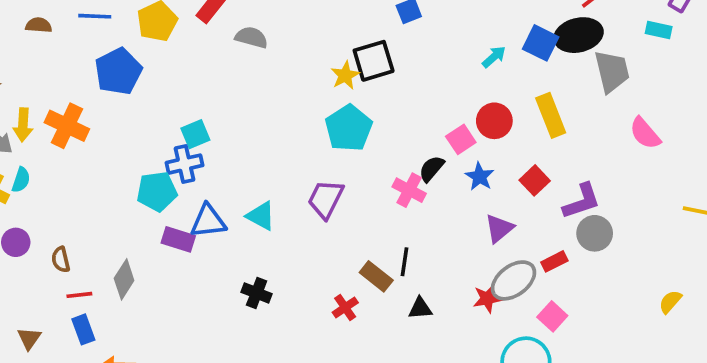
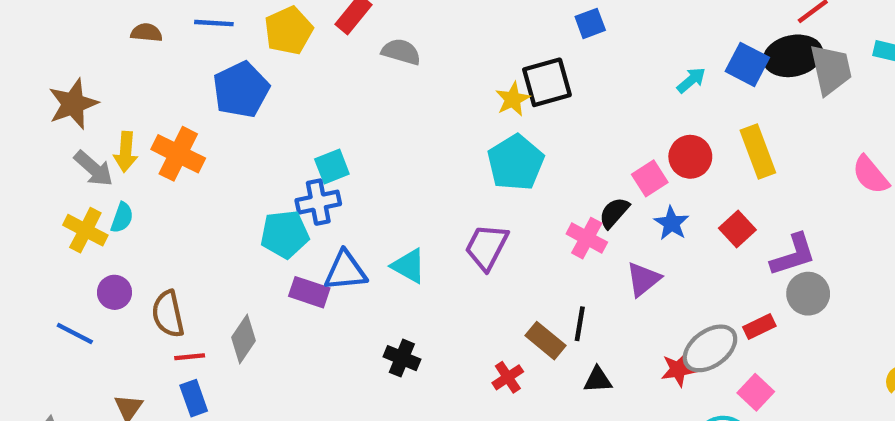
gray trapezoid: (612, 71) -> (831, 69), moved
purple triangle: (499, 228) -> (643, 279), moved
brown semicircle: (61, 260) -> (168, 314), size x1.5

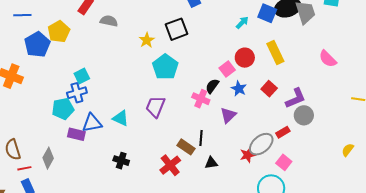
yellow pentagon: (289, 31) -> (59, 32), moved
yellow star: (513, 99) -> (147, 40), moved
red cross: (508, 377) -> (170, 165), size x1.5

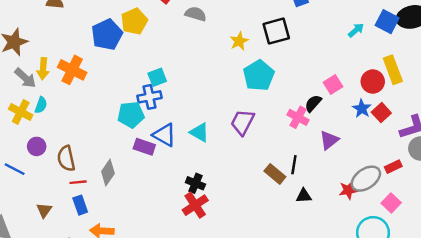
red circle: (245, 58) -> (373, 82), moved
blue star: (239, 89) -> (362, 109), moved
blue triangle: (92, 123) -> (164, 135), turned 35
red cross: (170, 165) -> (195, 205), moved

